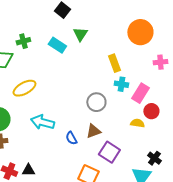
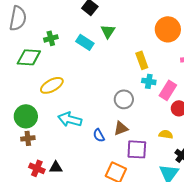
yellow semicircle: (137, 123) -> (166, 134), moved
purple square: (109, 152) -> (137, 149), turned -30

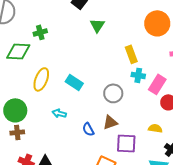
cyan rectangle: (85, 42) -> (74, 82), moved
yellow ellipse: (52, 85) -> (41, 79), turned -40
cyan arrow: (70, 119) -> (59, 113), size x0.6

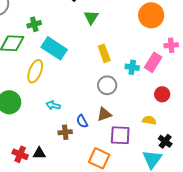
yellow rectangle: (131, 54) -> (104, 53), moved
cyan rectangle: (74, 82) -> (54, 48), moved, size x1.4
pink rectangle: (157, 84) -> (153, 62), moved
brown cross: (17, 132) -> (65, 132), moved

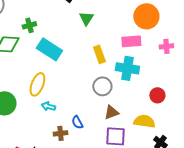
pink rectangle: (153, 62) -> (131, 41), moved, turned 54
cyan cross: (132, 67) -> (127, 68), size x1.6
yellow ellipse: (35, 71) -> (37, 84), moved
brown triangle: (104, 114) -> (111, 112), moved
yellow semicircle: (149, 120) -> (144, 121), size x1.5

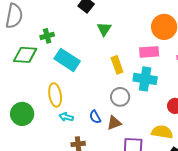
yellow ellipse: (37, 84) -> (55, 95), turned -30
brown triangle: (111, 112) -> (114, 123), moved
blue semicircle: (77, 122) -> (95, 117), moved

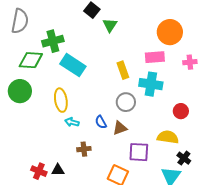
green triangle: (104, 29) -> (110, 25), moved
green cross: (47, 36) -> (53, 41), size x1.5
green circle: (22, 114) -> (20, 91), moved

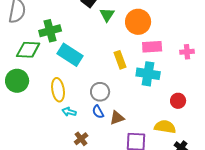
orange circle: (170, 32) -> (138, 22), moved
gray circle: (126, 102) -> (100, 92), moved
brown cross: (84, 149) -> (81, 139), turned -32

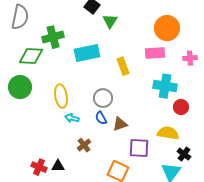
orange circle: (138, 22) -> (167, 28), moved
cyan rectangle: (70, 55) -> (87, 53), moved, turned -45
cyan cross: (148, 74) -> (165, 86), moved

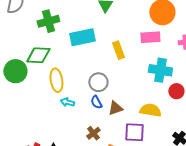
green diamond: (31, 56) -> (38, 55), moved
yellow semicircle: (168, 133) -> (150, 110), moved
brown cross: (84, 145) -> (93, 133), moved

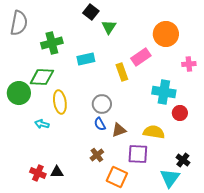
cyan rectangle: (82, 37) -> (86, 59), size x0.7
pink rectangle: (150, 37) -> (141, 57), moved, turned -30
cyan arrow: (67, 102) -> (42, 124), moved

